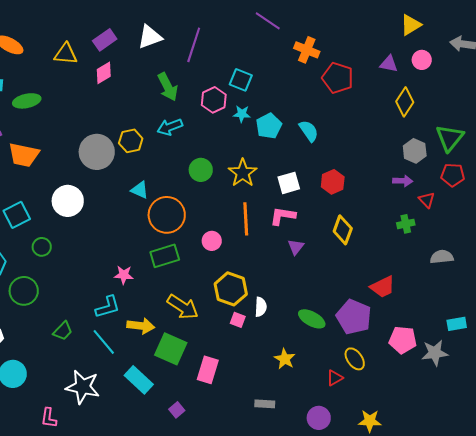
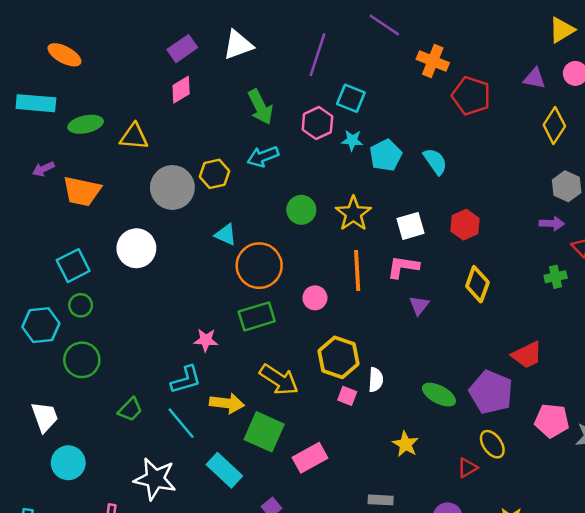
purple line: (194, 45) -> (317, 55), moved
yellow triangle: (66, 54) -> (134, 137), moved
green circle: (42, 247) -> (81, 305), moved
pink rectangle: (208, 370) -> (310, 458), turned 44

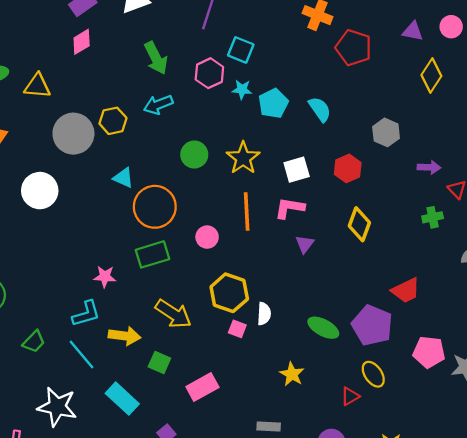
gray hexagon: (567, 186) -> (386, 132), moved
green square: (264, 432) -> (159, 363), size x0.6

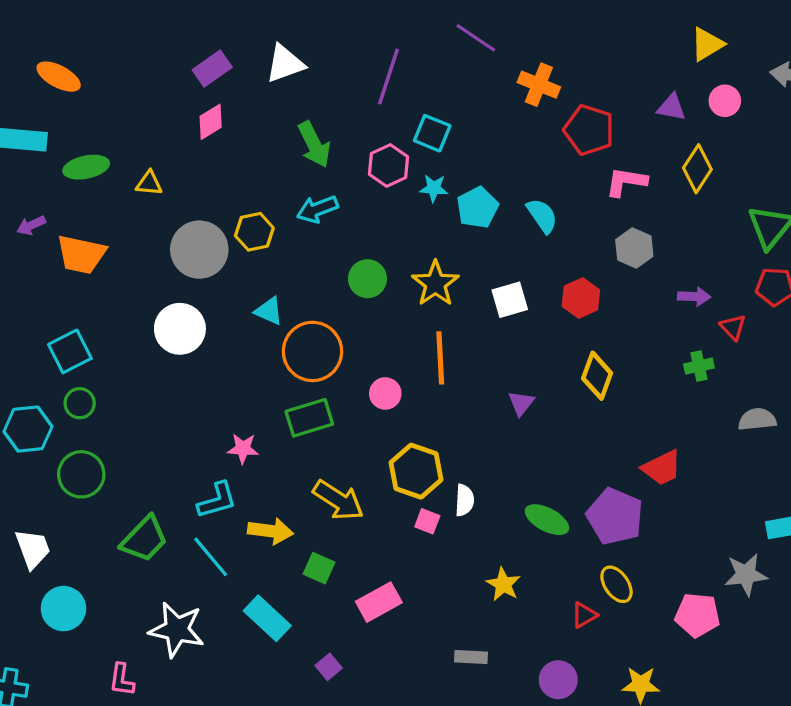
yellow triangle: (37, 86) -> (149, 183), size x0.7
white circle: (40, 191) -> (180, 329), moved
pink L-shape: (290, 208) -> (626, 182), moved
green trapezoid: (34, 342) -> (144, 539), size x1.5
pink pentagon: (429, 352) -> (697, 615), moved

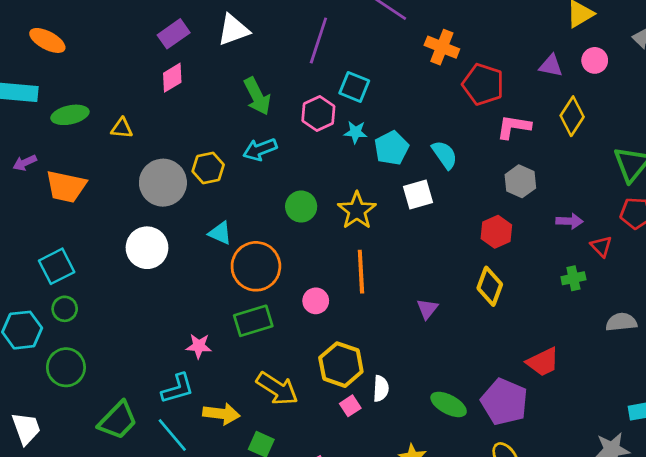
red hexagon: (581, 298) -> (496, 232), moved
white square: (510, 300) -> (418, 195), moved
pink square: (427, 521) -> (350, 406), turned 36

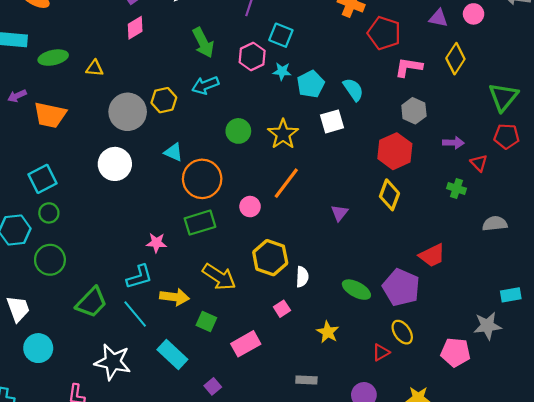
red hexagon: (496, 232) -> (395, 151), size x1.4
orange line: (361, 272) -> (286, 183), turned 40
green cross: (573, 278) -> (456, 188), turned 30
pink square: (350, 406) -> (282, 309), moved

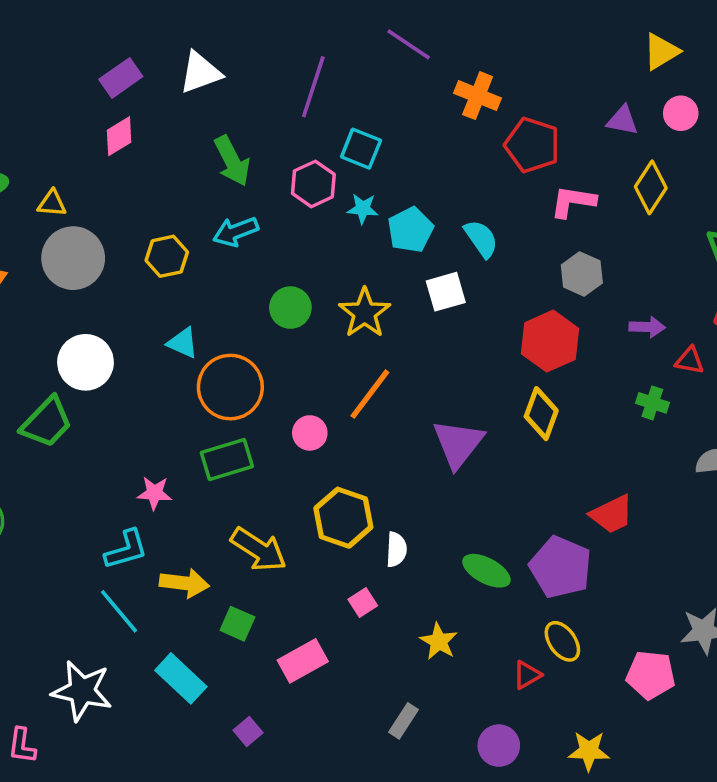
gray circle: (128, 112) -> (73, 258), moved
red triangle: (479, 163) -> (690, 361), turned -36
purple triangle: (339, 213) -> (458, 444), size x1.8
green trapezoid: (91, 302) -> (47, 422), moved
gray rectangle: (306, 380) -> (403, 721), turned -60

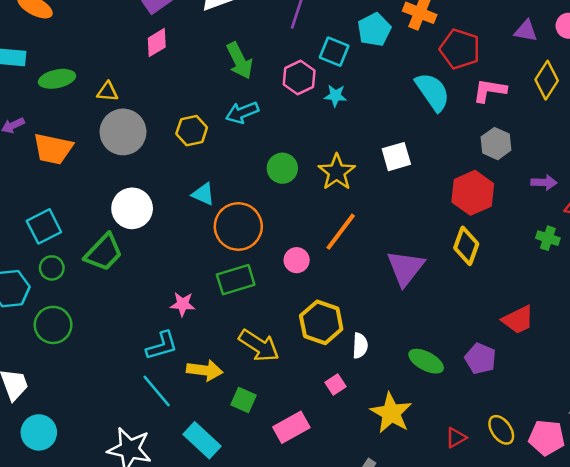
cyan pentagon: (410, 230) -> (374, 30), moved
cyan semicircle: (481, 239) -> (433, 92), moved, size x1.4
purple pentagon: (561, 567) -> (481, 359), size x0.7
yellow star: (439, 641) -> (391, 413), size x1.5
yellow ellipse: (562, 641) -> (501, 430), moved

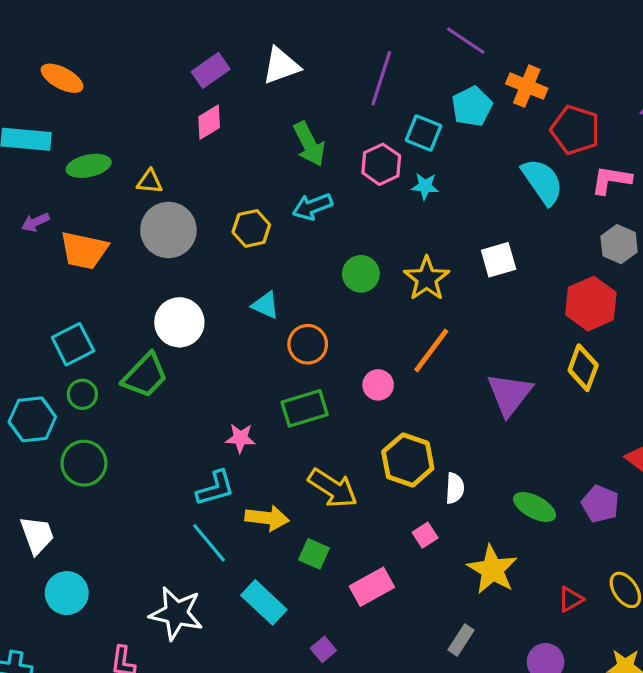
orange circle: (238, 226) -> (308, 344), size x0.7

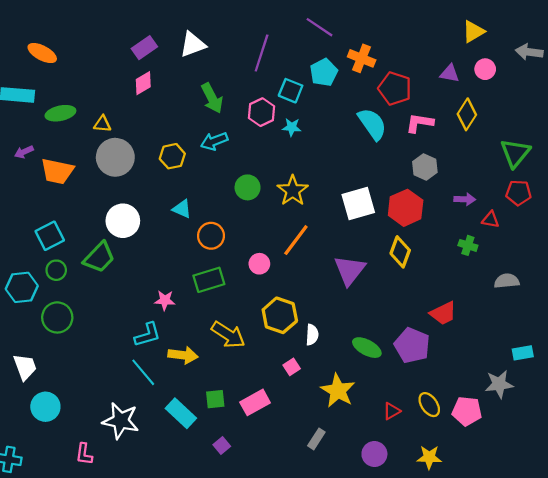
white square: (499, 260) -> (358, 204), moved, size x1.4
purple pentagon: (600, 504) -> (412, 345), size x1.4
green square: (314, 554) -> (215, 399), moved, turned -30

